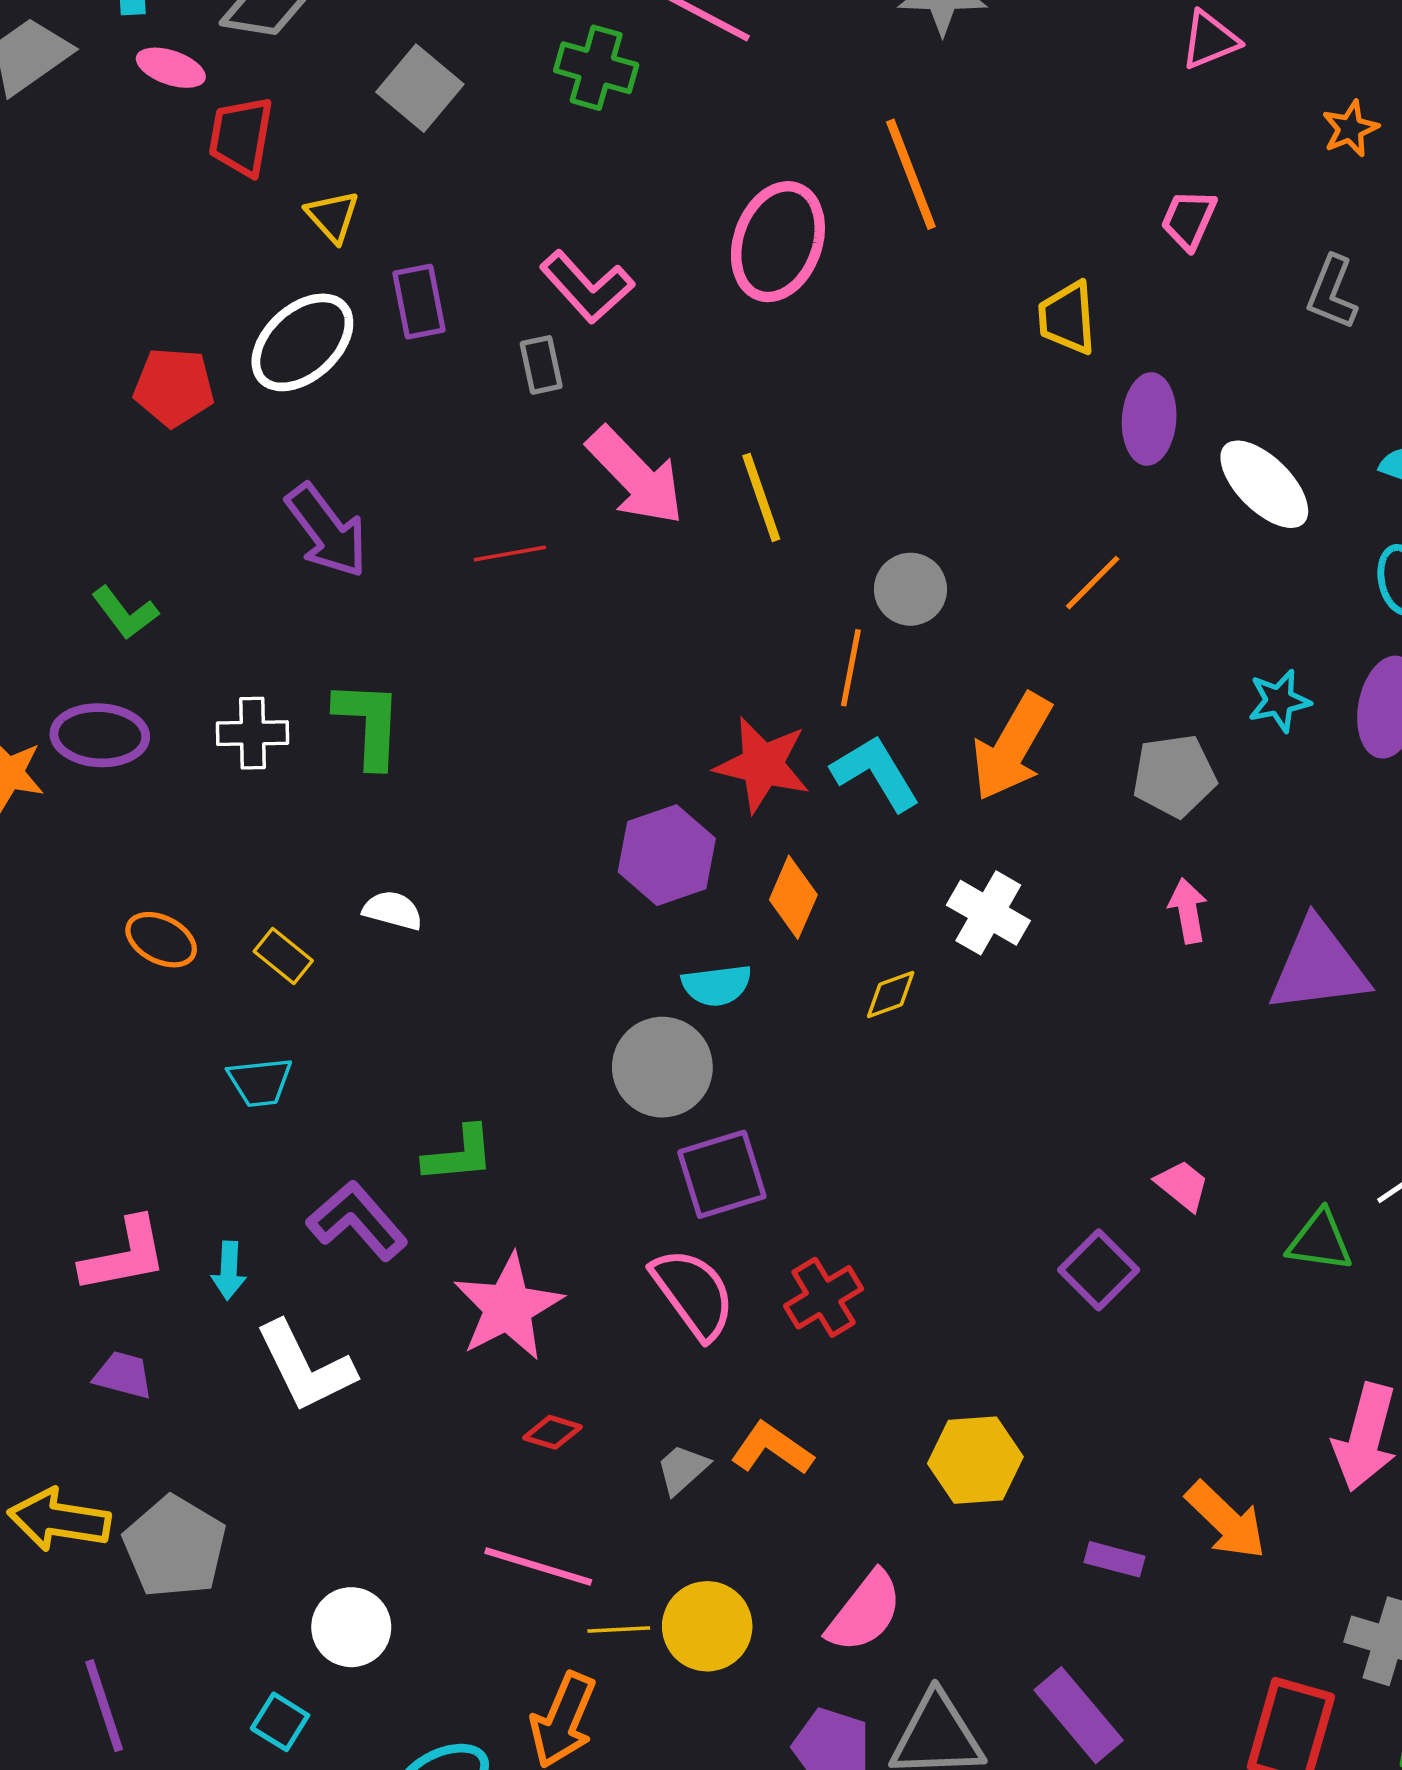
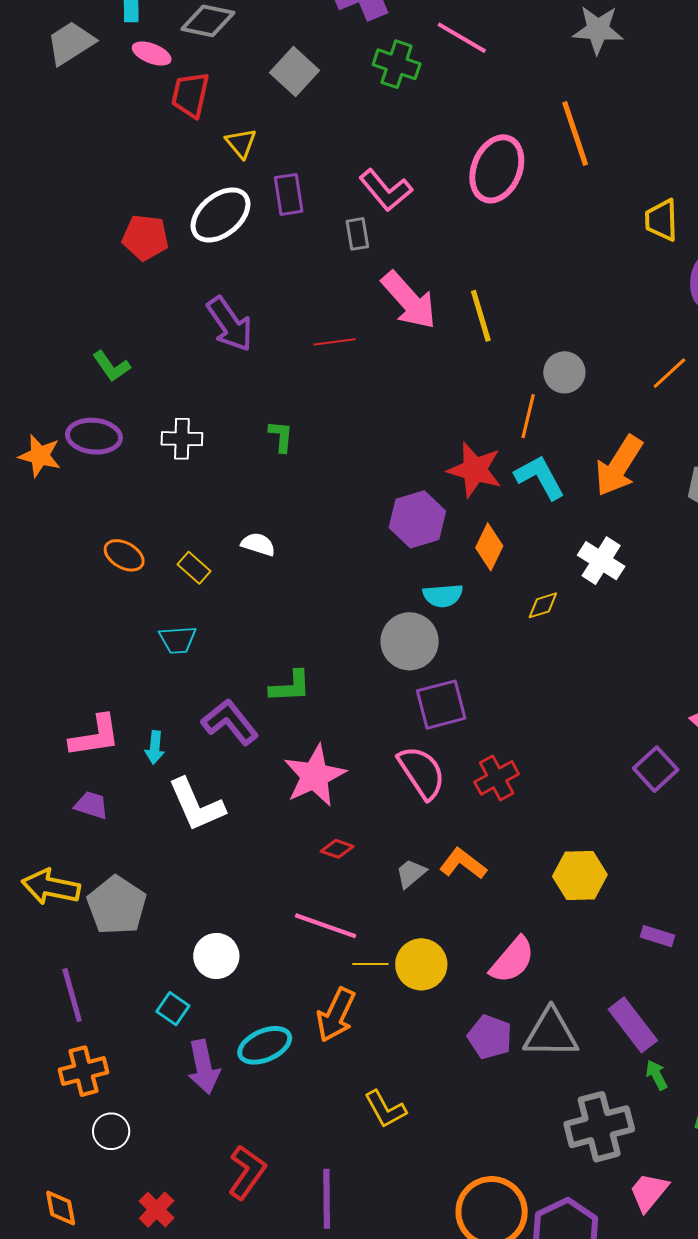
green L-shape: (368, 724) -> (281, 436), moved, size x0.6

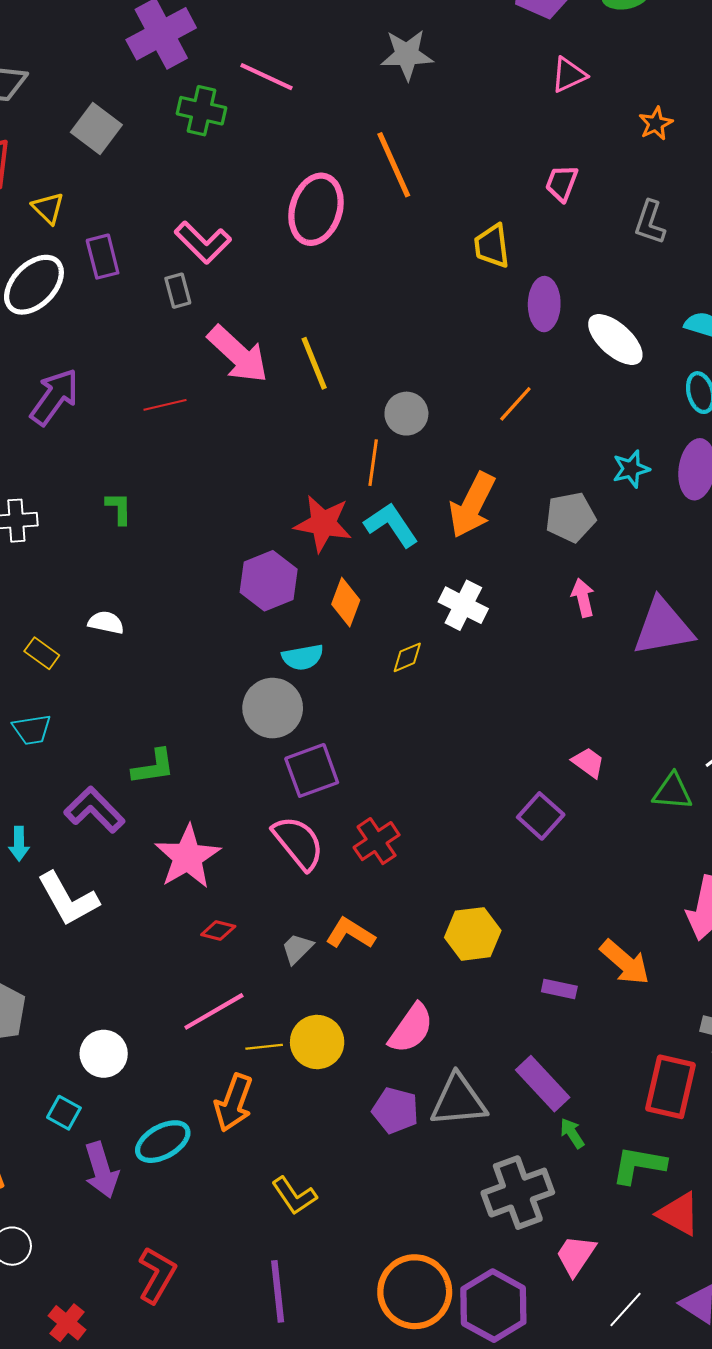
purple arrow: (230, 324) -> (54, 397), turned -104
pink line: (326, 926) -> (214, 1011), turned -44
purple line: (327, 1199) -> (278, 1291), moved

